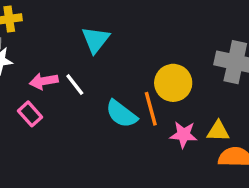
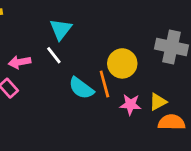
white line: (75, 85) -> (54, 55), moved
yellow triangle: (218, 131) -> (158, 102), turned -30

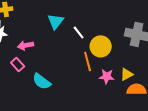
white line: (54, 55) -> (79, 32), moved
cyan semicircle: (81, 88) -> (42, 81), moved

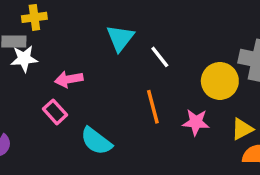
yellow circle: (101, 46) -> (220, 81), moved
orange line: (88, 61) -> (153, 107), moved
pink star: (107, 76) -> (196, 122), moved

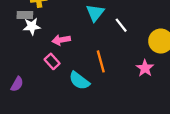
orange line: (153, 107) -> (101, 61), moved
pink star: (196, 122) -> (145, 68), turned 30

